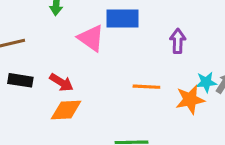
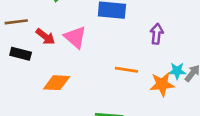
pink triangle: (91, 38) -> (75, 37), moved
red arrow: (61, 82) -> (45, 37), moved

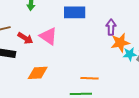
orange line: (126, 70) -> (90, 78), moved
orange star: (162, 84) -> (120, 43), moved

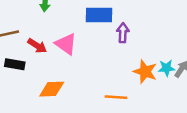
purple arrow: (111, 27) -> (123, 33), moved
orange star: (120, 43) -> (145, 72), moved, turned 30

